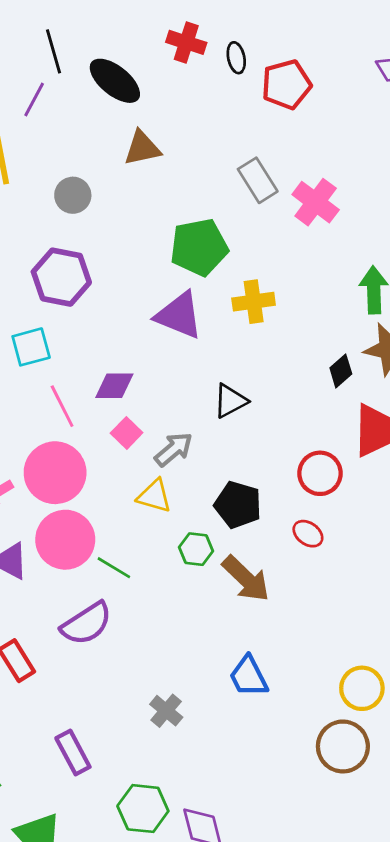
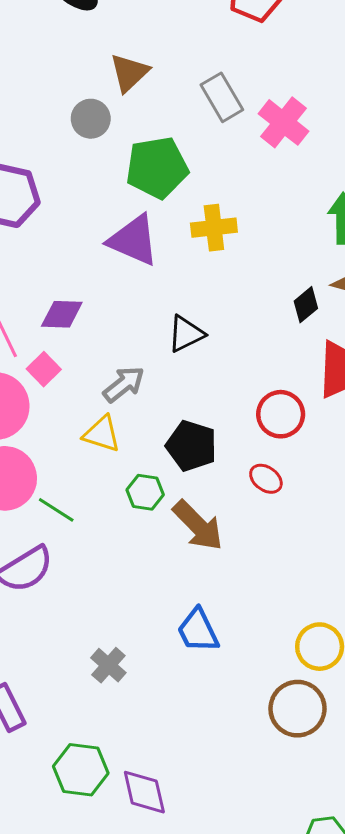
brown triangle: (142, 148) -> (129, 73), moved, turned -33
gray circle: (73, 195) -> (91, 119), moved
pink square: (127, 433) -> (44, 369), moved

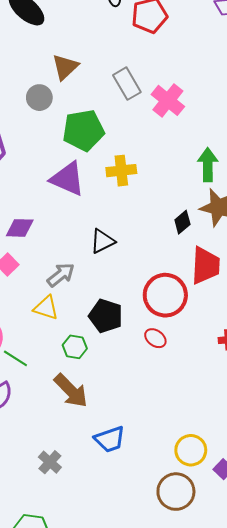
red circle: (281, 414) -> (165, 295), size x1.4
brown arrow: (198, 525) -> (71, 391), moved
blue trapezoid: (198, 631) -> (110, 439), turned -84

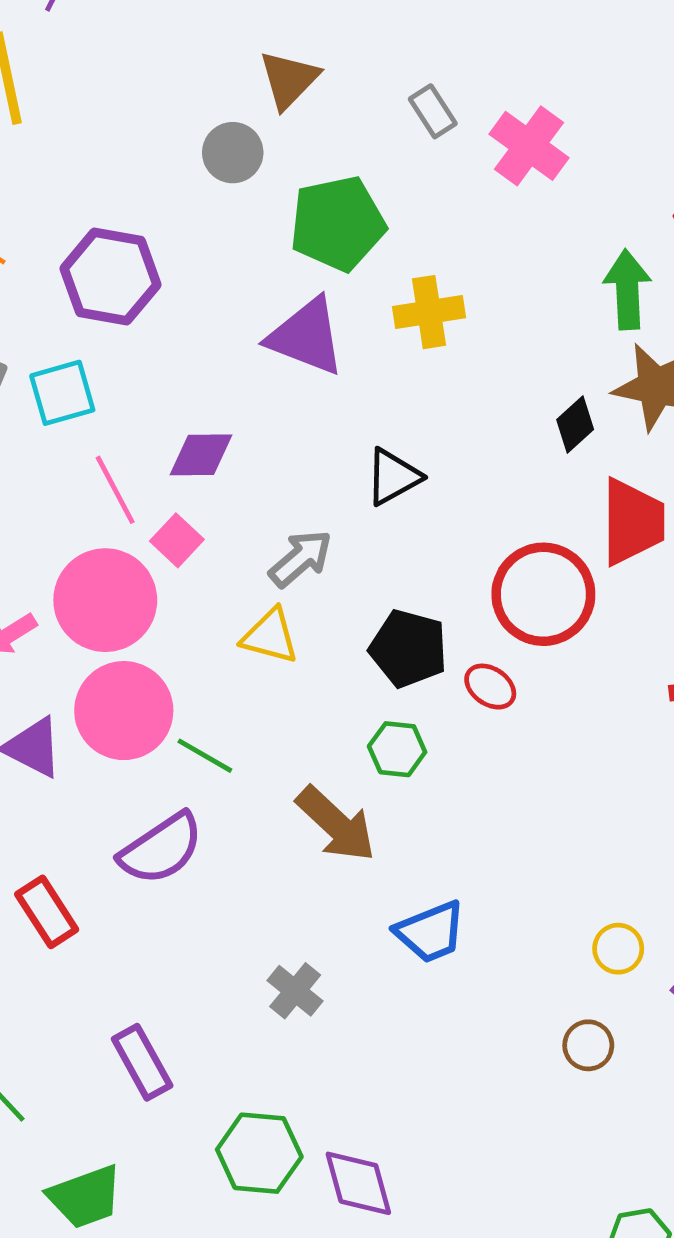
gray rectangle: (127, 84) -> (433, 111), size x0.7
red ellipse: (155, 338) -> (490, 687), moved
green hexagon: (75, 347) -> (397, 749), moved
yellow circle: (191, 450) -> (618, 949), size x0.7
brown circle: (176, 492) -> (588, 1045), size x0.6

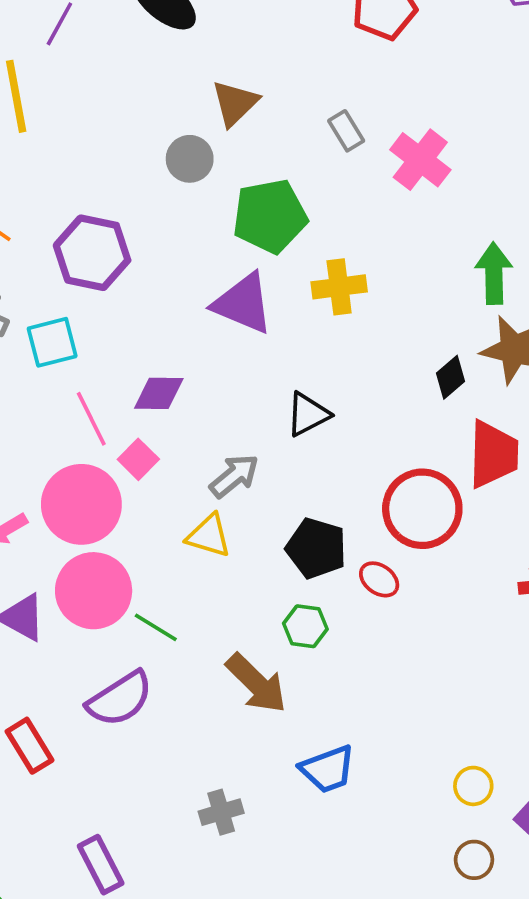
gray cross: (295, 991) -> (221, 812), turned 33
brown circle: (588, 1045) -> (474, 860), moved

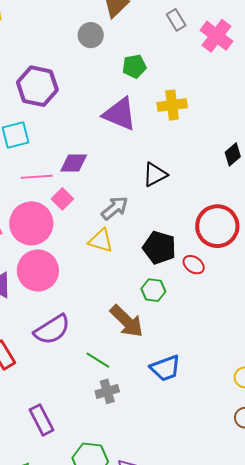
green pentagon: (270, 216) -> (134, 66), size x0.6
pink line: (91, 419) -> (37, 177), turned -68
green line: (156, 627) -> (98, 360), moved

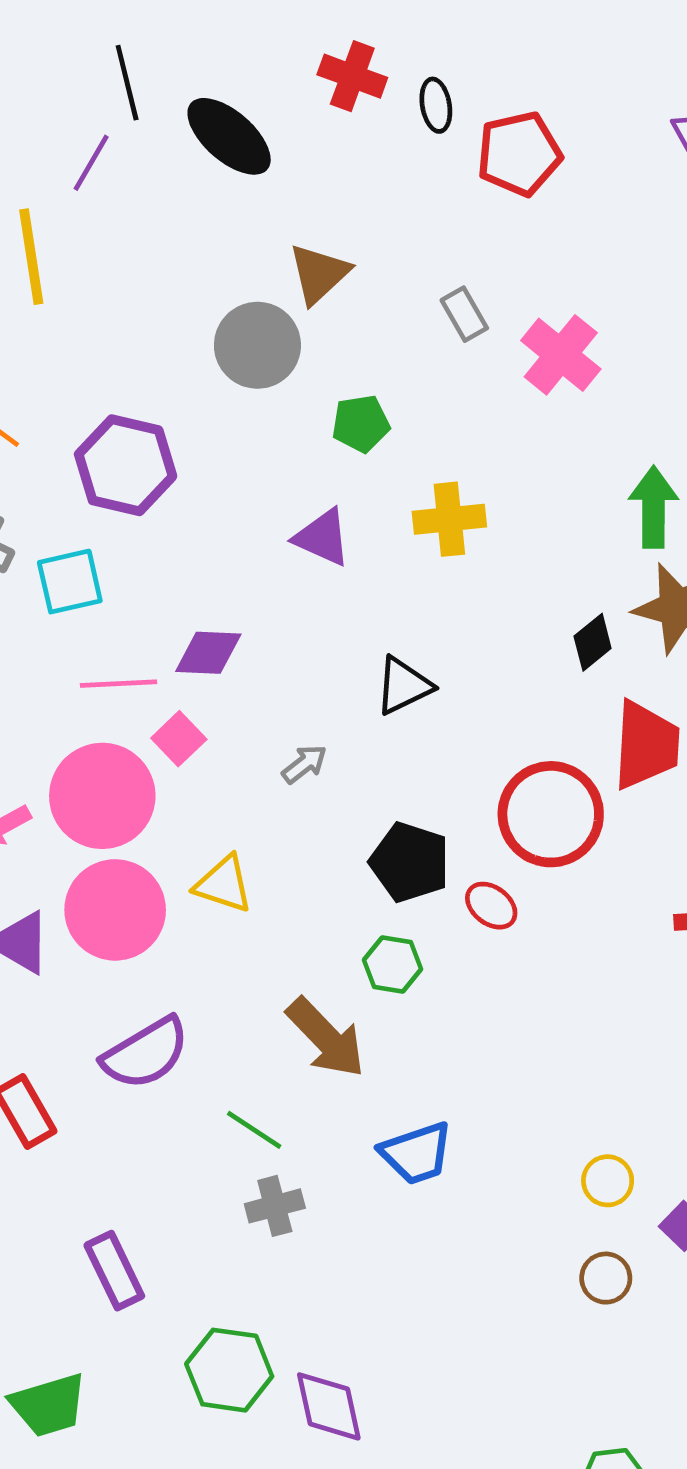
gray circle: (91, 35) -> (257, 345), size x1.4
purple triangle: (120, 114) -> (322, 537), size x0.7
gray arrow: (115, 208) -> (304, 764), size x0.7
yellow triangle: (101, 241) -> (224, 884), moved

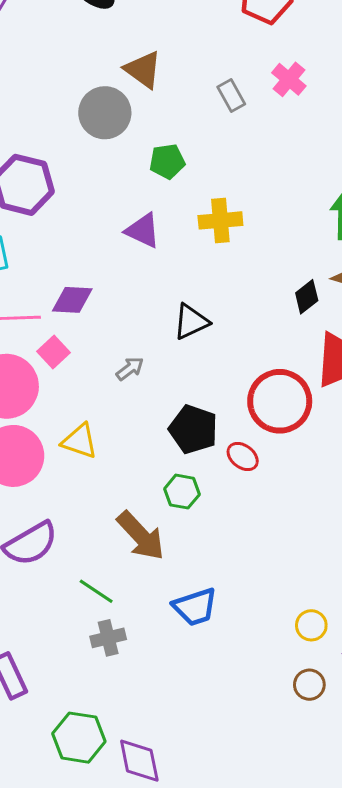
brown triangle: (319, 274) -> (143, 70), turned -42
pink cross: (561, 355) -> (289, 79), moved, size x0.7

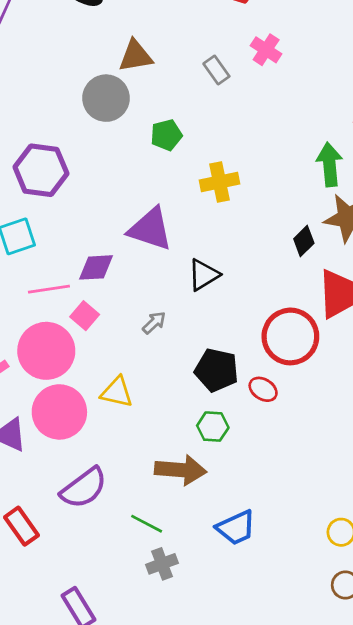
brown triangle: (143, 70) -> (135, 56), turned -39
purple triangle: (143, 231) -> (150, 229), moved, size x1.4
brown arrow: (141, 536) -> (181, 470), turned -36

